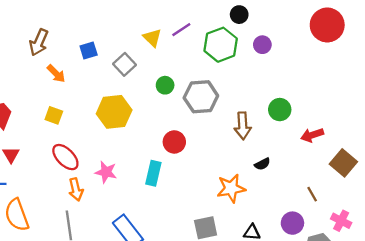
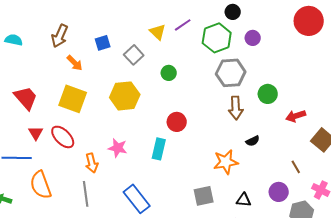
gray hexagon: (201, 97) -> (231, 73), moved
yellow square: (54, 115) -> (73, 99), size x1.8
red ellipse: (65, 157) -> (63, 137), moved

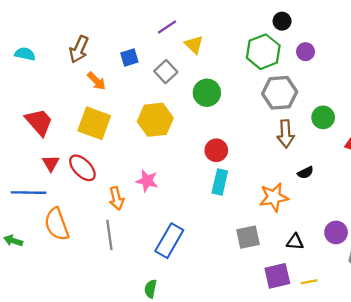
purple line: (183, 25) -> (167, 27), moved
green circle: (169, 73) -> (207, 93), size x1.5
cyan rectangle: (159, 149) -> (220, 182), moved
blue rectangle: (137, 199) -> (169, 241), turned 68

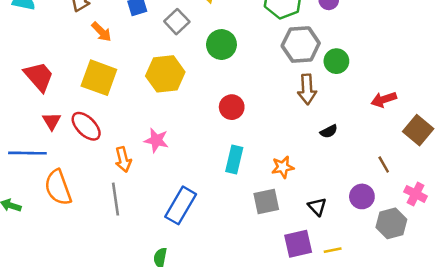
green circle: (323, 117) -> (336, 61), moved
cyan rectangle: (220, 182) -> (234, 159), moved
orange star: (274, 197) -> (283, 167), moved, size x0.7
black triangle: (295, 242) -> (317, 207), turned 42

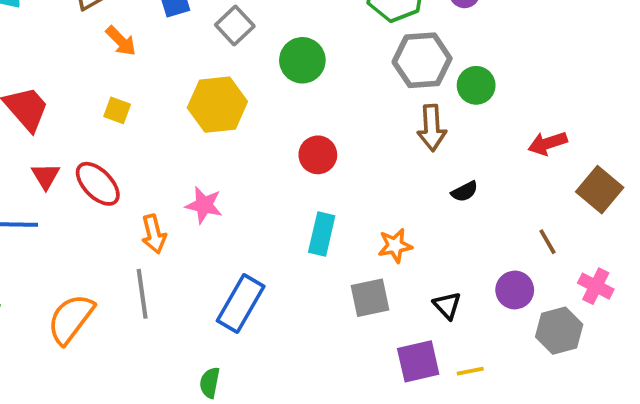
yellow square: (99, 78) -> (117, 110), size x0.5
orange semicircle: (58, 188) -> (71, 319), moved, turned 57

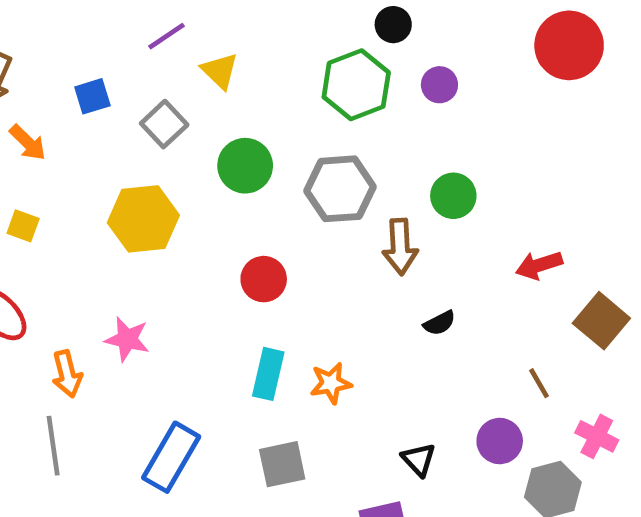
gray hexagon: (422, 60) -> (340, 189), moved
orange star: (395, 246) -> (331, 383), moved
gray square: (370, 298) -> (282, 464), moved

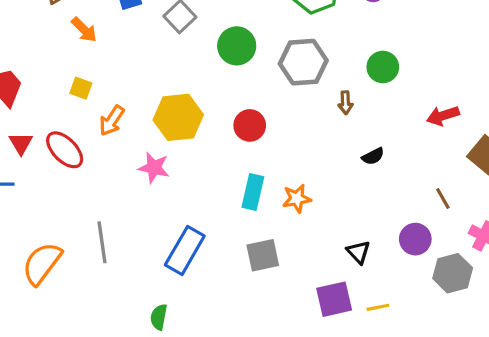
yellow hexagon: (143, 219) -> (178, 117), moved
brown arrow: (400, 247) -> (345, 103), size x0.6
orange arrow: (67, 374) -> (112, 121), moved, turned 48

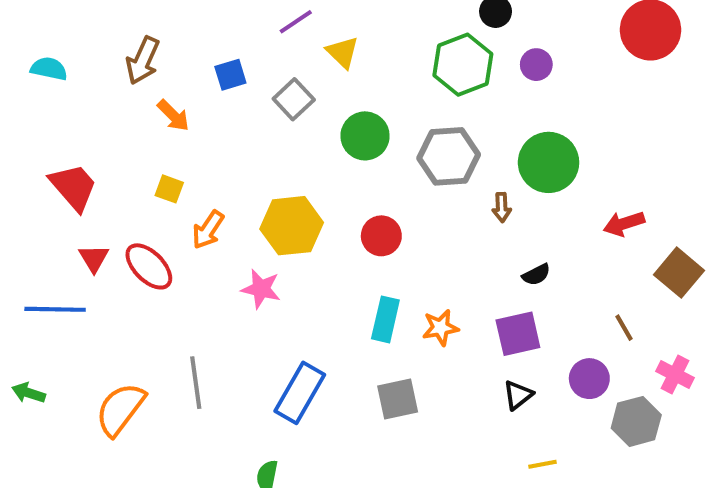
green circle: (383, 67) -> (549, 162), size x1.5
black triangle: (358, 252) -> (518, 395), turned 35
purple square: (334, 299) -> (518, 334), moved

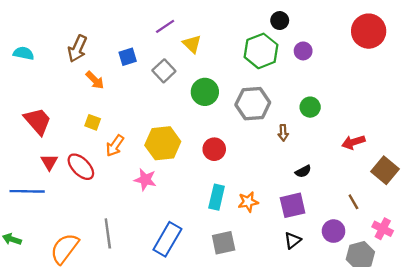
green circle: (549, 162) -> (310, 107), size x0.6

